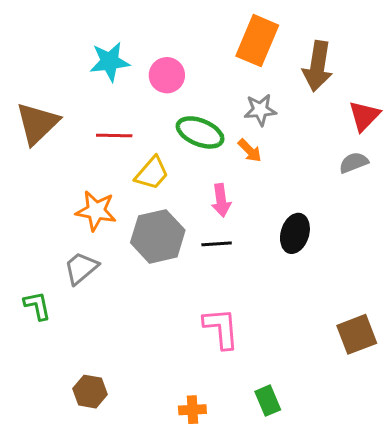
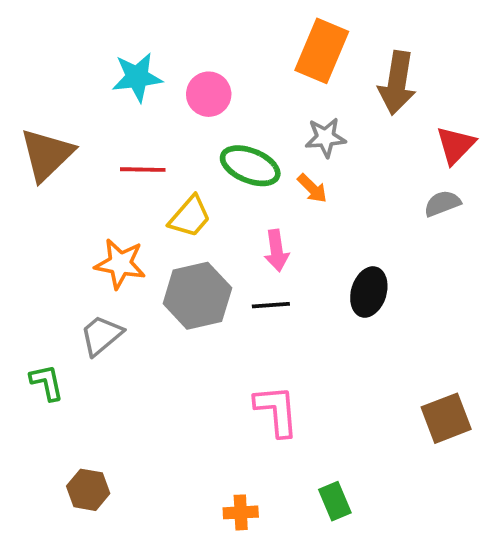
brown hexagon: (90, 392) -> (88, 490), moved

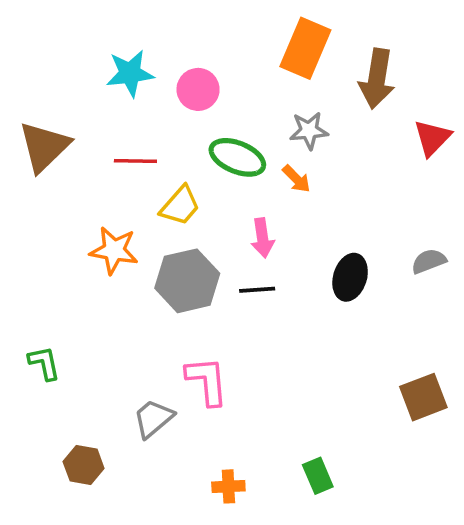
gray semicircle: (442, 203) -> (429, 261), moved
gray trapezoid: (101, 335) -> (153, 418), moved
pink L-shape: (277, 411) -> (207, 381), moved

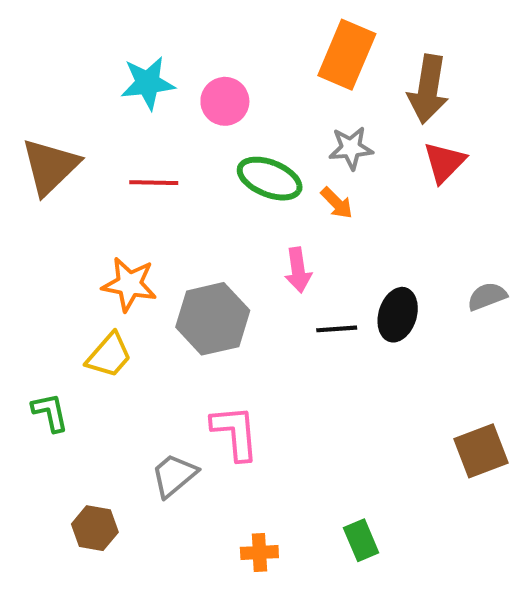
red triangle: (432, 138) -> (444, 162), moved
yellow trapezoid: (180, 206) -> (109, 355), moved
black line: (257, 290) -> (337, 329), moved

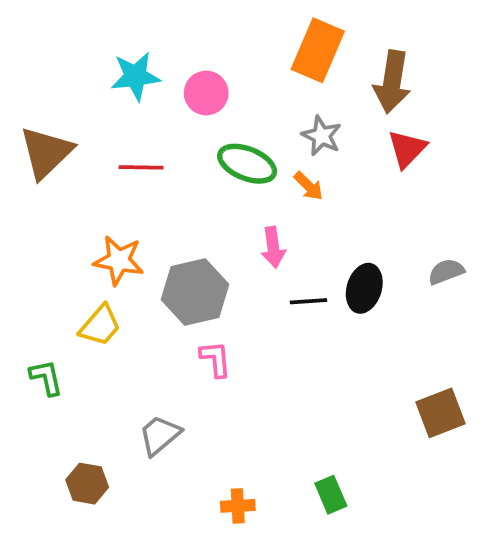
gray star: (351, 148) -> (321, 136), turned 30
pink L-shape: (235, 433) -> (215, 359), moved, size x0.7

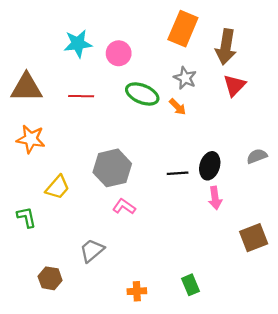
brown triangle: (46, 153) -> (26, 88), turned 44
pink arrow: (273, 247) -> (215, 198), moved
orange star: (119, 260) -> (31, 139), moved
pink L-shape: (215, 359) -> (124, 207), turned -50

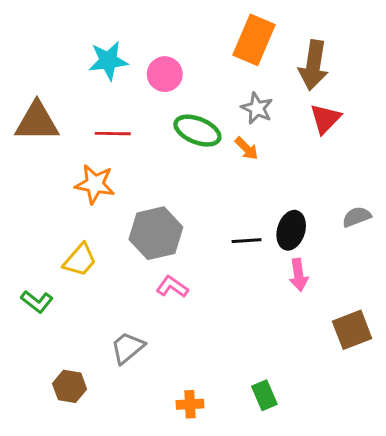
orange star: (31, 139) -> (95, 184), moved
green L-shape: (26, 217) -> (37, 302), turned 140

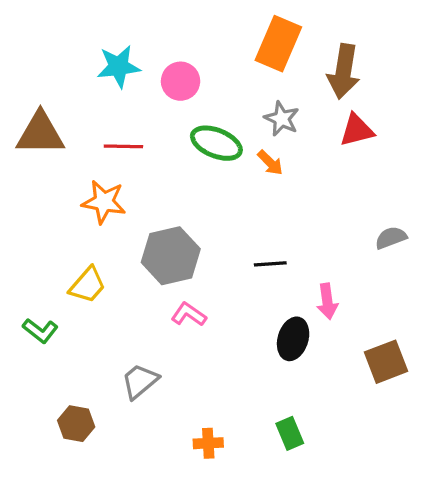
red triangle: (325, 119) -> (357, 130), turned 32
black ellipse: (291, 230) -> (293, 339), moved

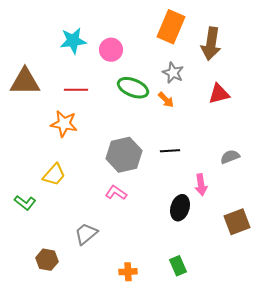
red triangle: (357, 130) -> (219, 94), moved
gray semicircle: (391, 238) -> (230, 157), moved
gray hexagon: (171, 256) -> (124, 155), moved
black line: (270, 264) -> (170, 151), moved

